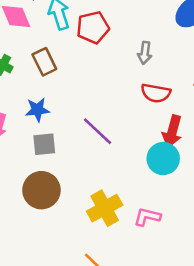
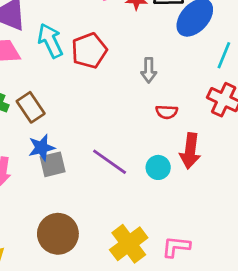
brown rectangle: (44, 62) -> (31, 107), moved
red semicircle: (156, 93) -> (167, 112), size x0.7
gray square: (44, 144) -> (53, 164), moved
cyan circle: (163, 159) -> (158, 167), moved, size x0.7

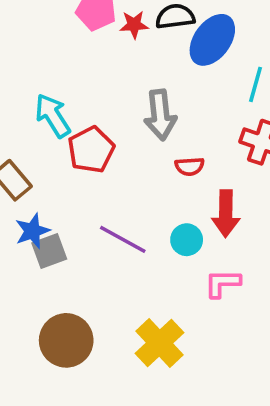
cyan arrow: (50, 41) -> (53, 116), moved
red pentagon: (89, 51) -> (91, 150), moved
gray arrow: (149, 70) -> (160, 115), size x1.5
pink L-shape: (176, 247) -> (222, 283), moved

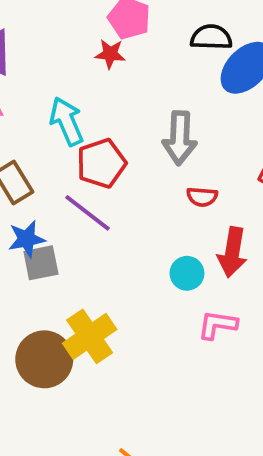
red star: (134, 25) -> (110, 54), moved
purple line: (123, 239) -> (88, 213), moved
yellow cross: (160, 343) -> (90, 336), moved

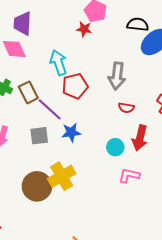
purple line: (88, 213) -> (50, 109), moved
blue star: (27, 239) -> (71, 132), moved

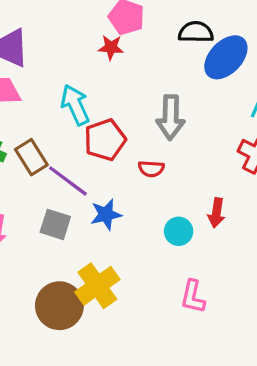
red semicircle: (126, 108) -> (151, 169), moved
gray square: (39, 136) -> (55, 224), turned 30
red arrow: (140, 138) -> (216, 213), size x0.7
pink L-shape: (129, 175) -> (193, 297), moved, turned -85

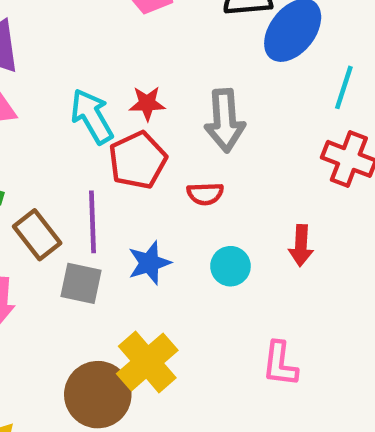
red star: (111, 47) -> (147, 103), moved
brown rectangle: (31, 157) -> (37, 235), moved
purple line: (68, 181) -> (92, 222), turned 57
cyan circle: (179, 231) -> (230, 266), moved

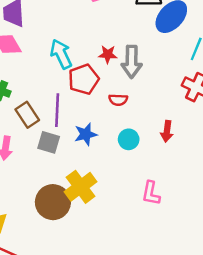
red star: (147, 103) -> (108, 54), moved

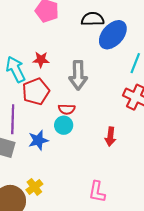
red star: (108, 54) -> (41, 60), moved
cyan circle: (129, 139) -> (64, 125), moved
yellow cross: (80, 187) -> (34, 187), size x0.6

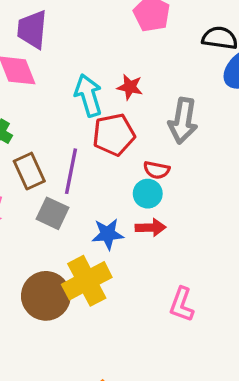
red arrow: (110, 137) -> (151, 228), moved, turned -108
blue star: (38, 140) -> (108, 234), moved
yellow cross: (34, 187) -> (87, 281), size x1.8

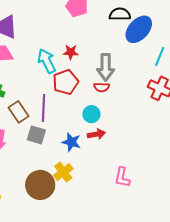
red semicircle: (157, 170) -> (102, 87), moved
blue star: (108, 234) -> (71, 142), turned 30
yellow cross: (87, 281) -> (63, 172), size x0.7

